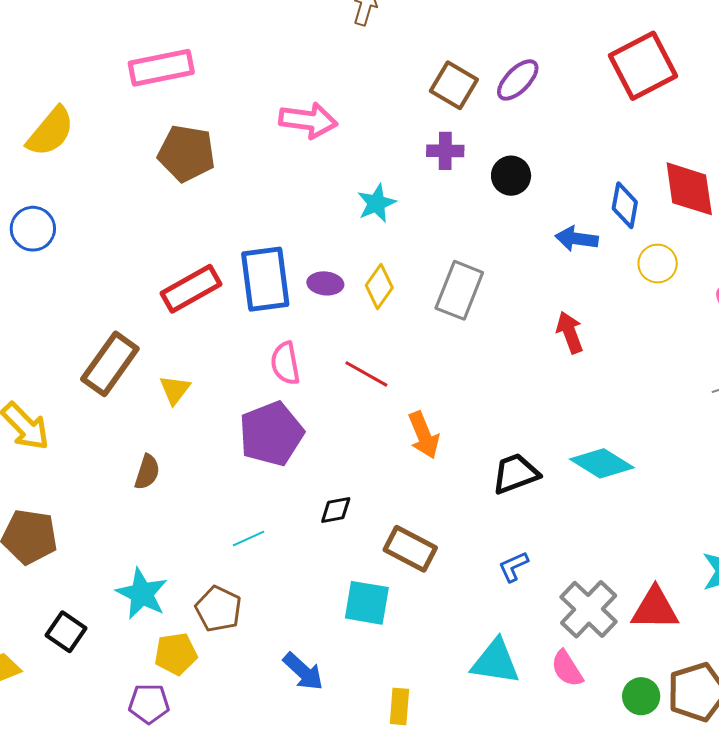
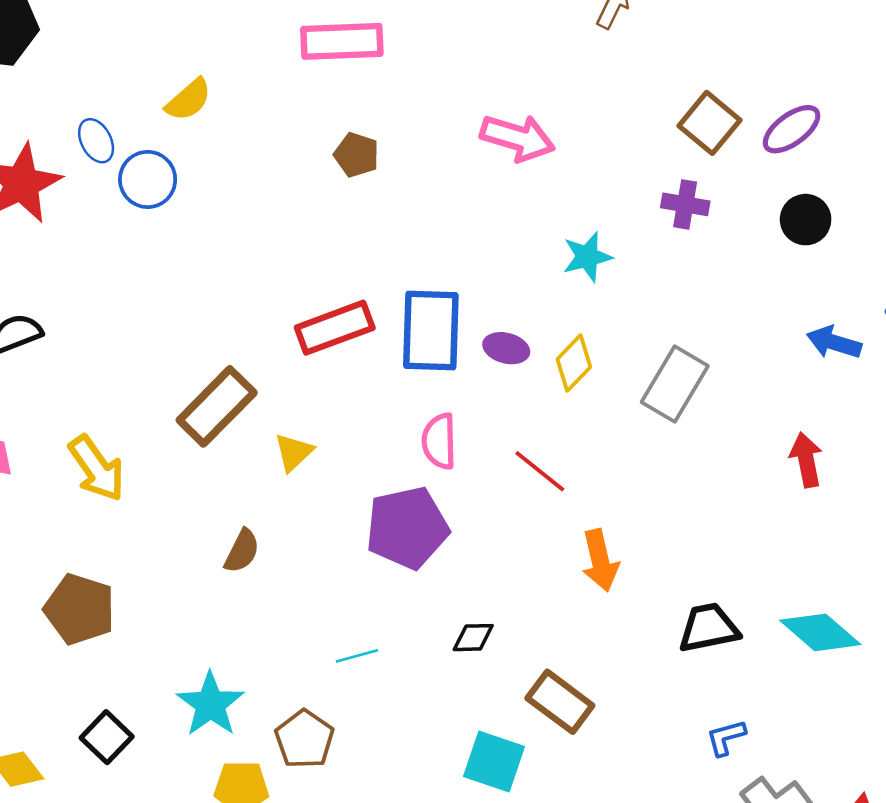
yellow semicircle: (51, 132) -> (189, 100), size x0.7
brown pentagon: (186, 153) -> (356, 155), size x0.6
black circle: (511, 176) -> (806, 220), moved
blue circle: (33, 229) -> (148, 179), moved
blue L-shape: (513, 567) -> (726, 738), moved

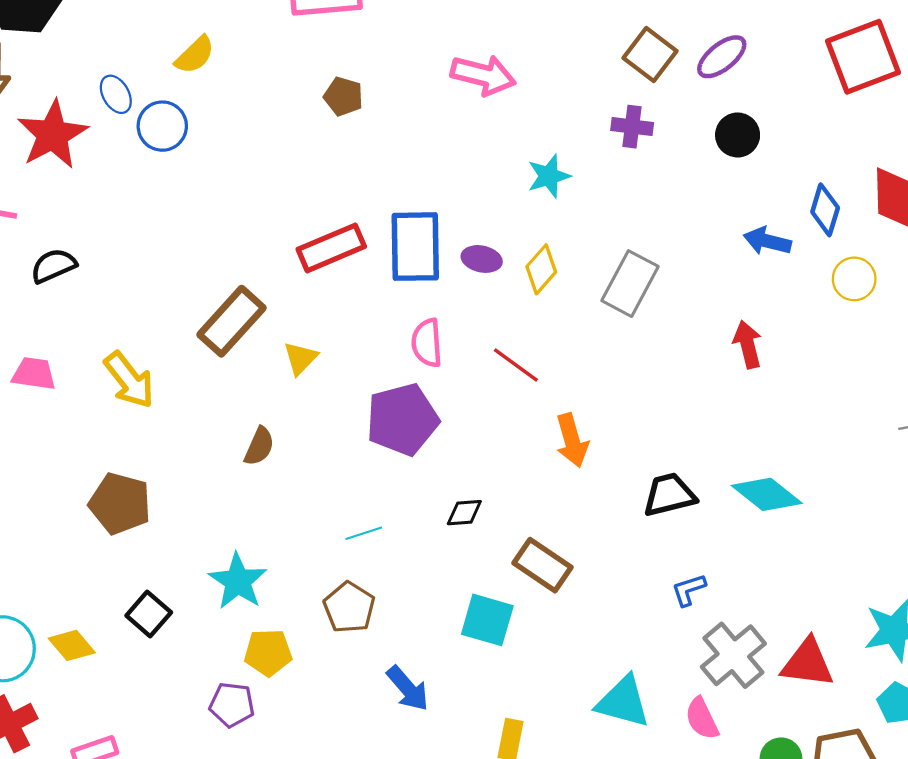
brown pentagon: (304, 739) -> (349, 607), moved

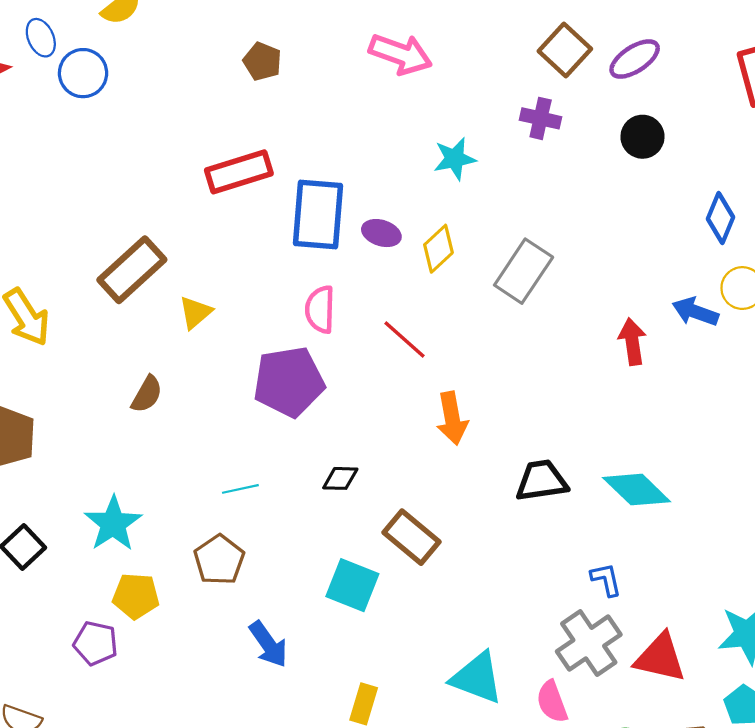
blue arrow: (767, 241) -> (695, 312), moved
red rectangle: (331, 248) -> (239, 172), moved
blue L-shape: (689, 590) -> (606, 580), moved, turned 90

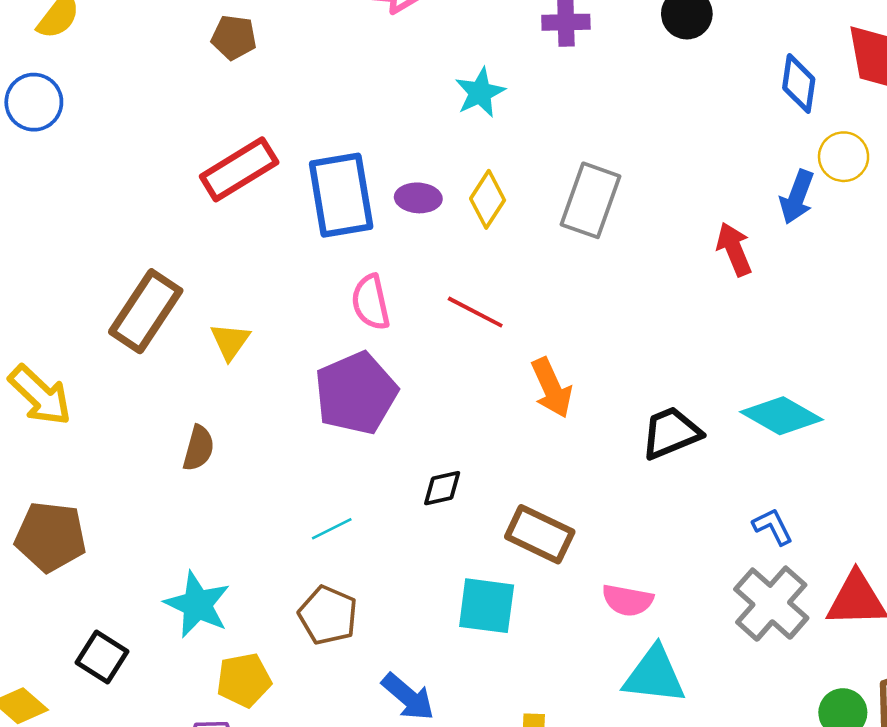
blue arrow: (695, 312) -> (797, 197), turned -75
pink semicircle: (552, 702) -> (628, 600), moved, turned -45

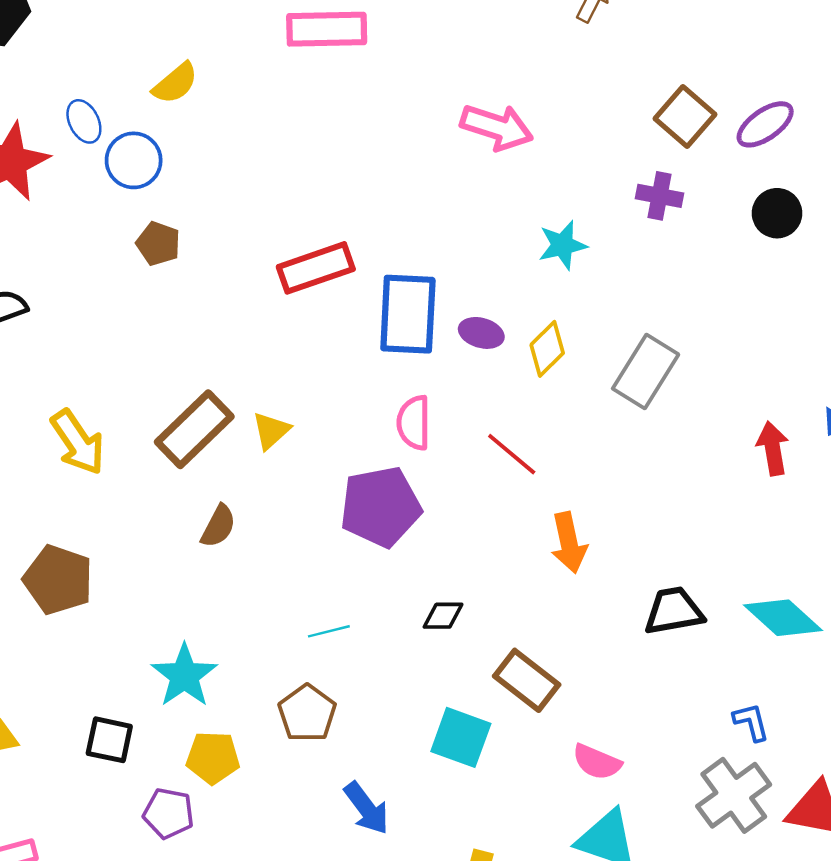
brown pentagon: (234, 37) -> (158, 244), moved
brown rectangle: (146, 311) -> (194, 429), moved
black square: (102, 657) -> (109, 740), moved, turned -33

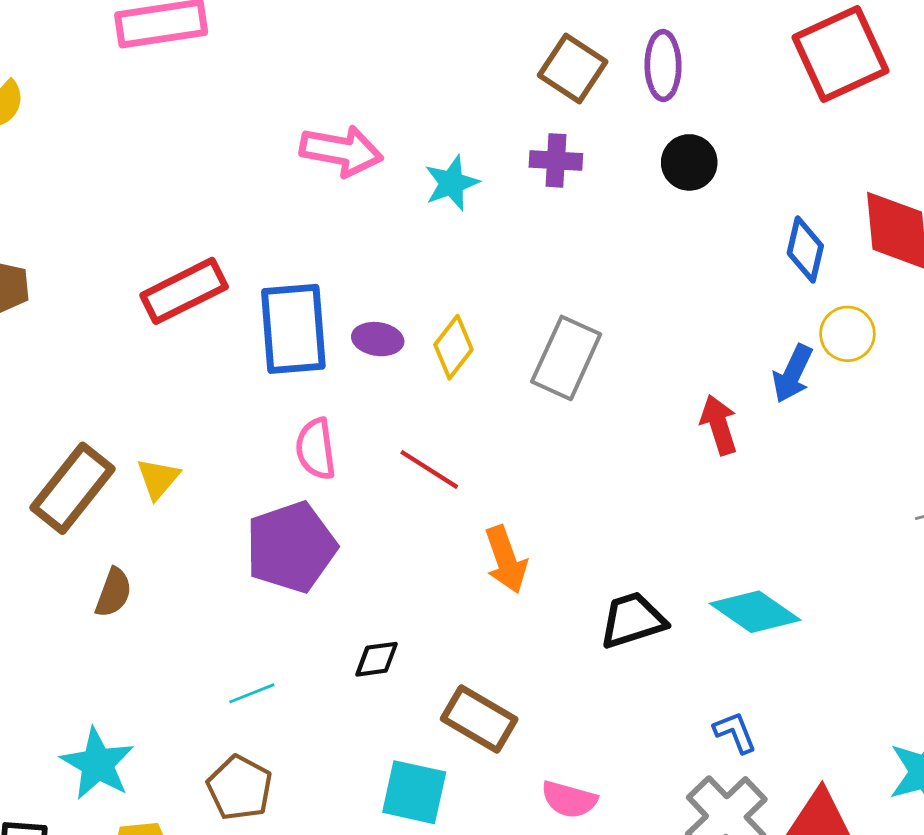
purple ellipse: (765, 124) -> (663, 65), turned -48
pink arrow: (497, 127) -> (341, 151), moved
cyan star: (563, 245) -> (452, 183), moved

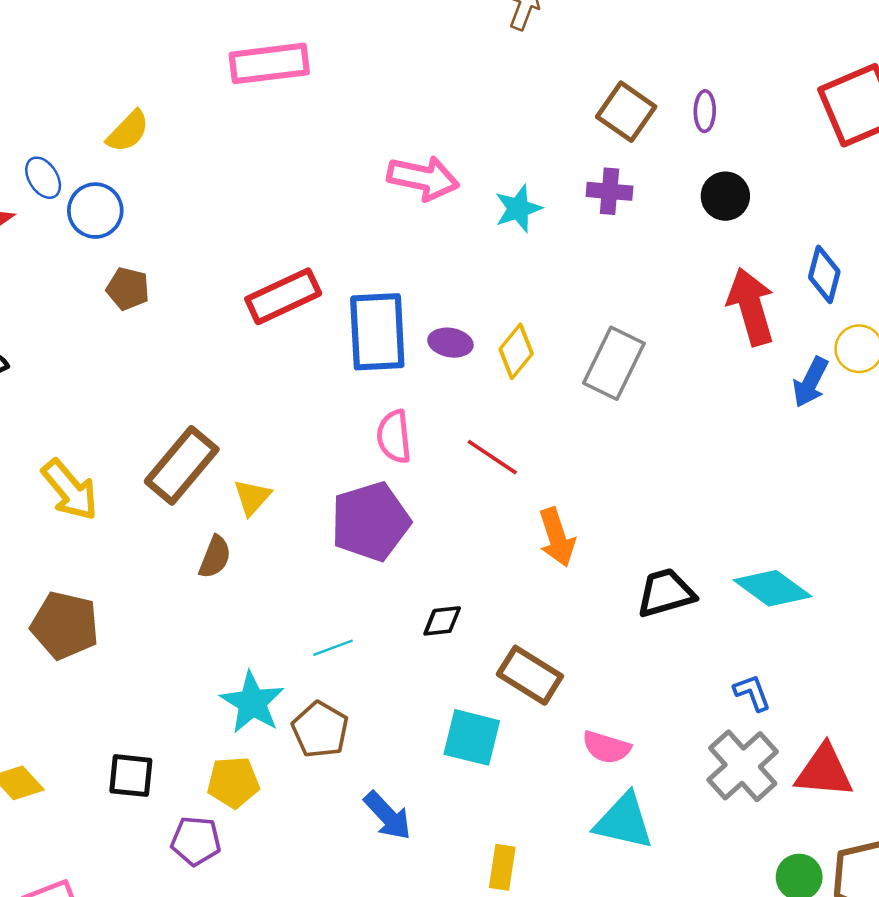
purple ellipse: (663, 65) -> (705, 111), size x0.7
red arrow: (719, 425) -> (751, 307), moved, size x1.5
yellow triangle: (158, 479) -> (252, 497), moved
cyan star: (98, 764) -> (252, 703), moved

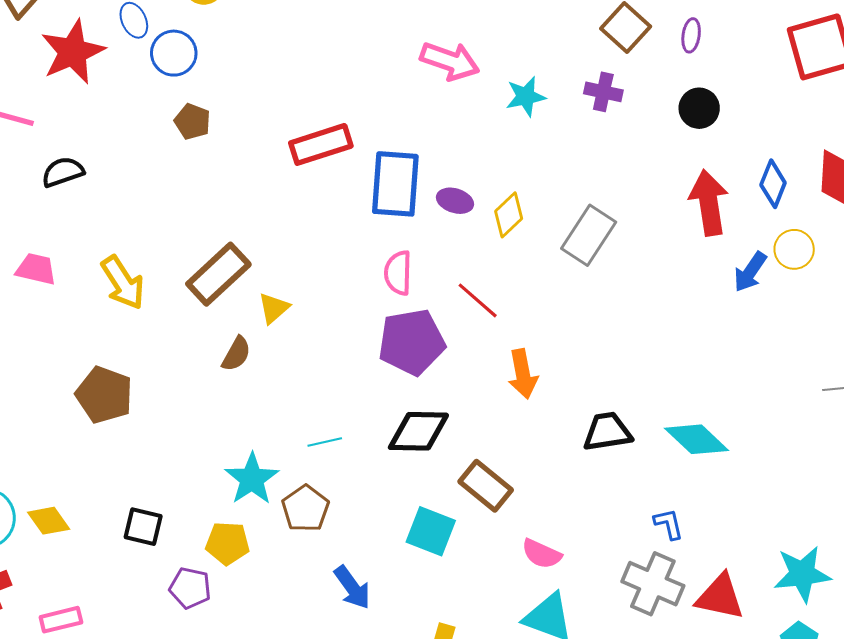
purple pentagon: (370, 522) -> (412, 342), moved
black diamond: (442, 621) -> (418, 431), size x1.8
gray cross: (743, 766) -> (653, 584), turned -32

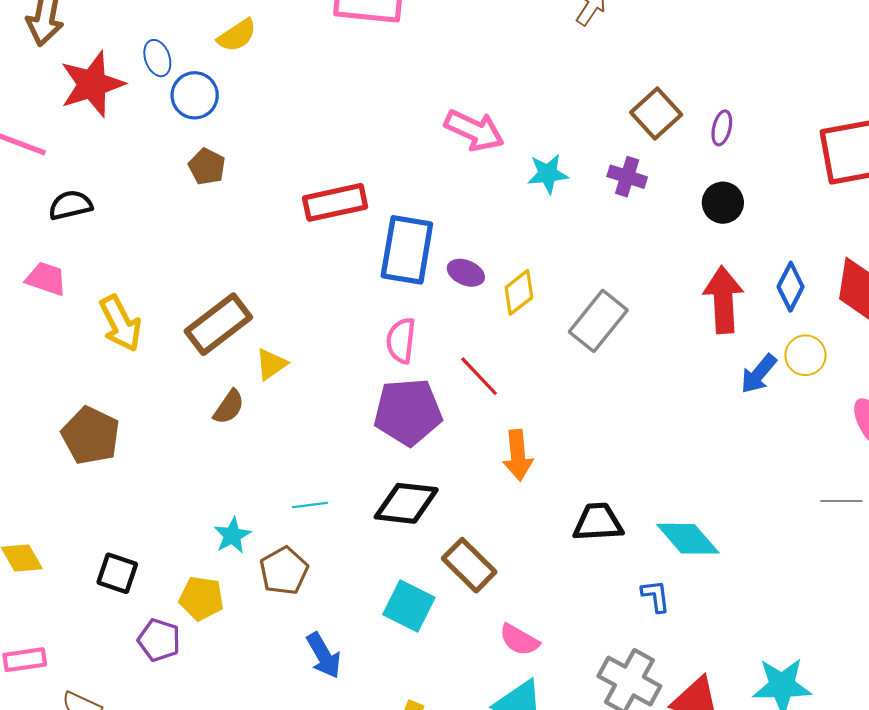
pink trapezoid: (36, 269) -> (46, 279), moved
cyan star: (252, 479) -> (232, 535), size x0.7
blue L-shape: (669, 524) -> (656, 596), moved

